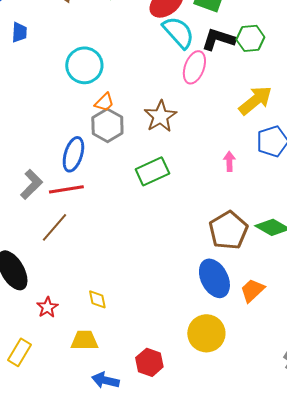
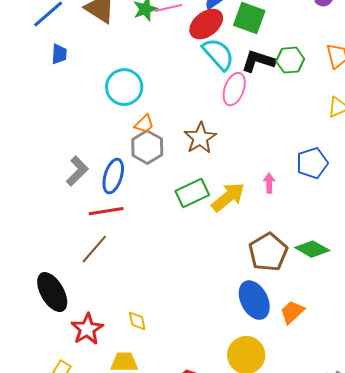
yellow arrow: (255, 100) -> (228, 197), moved
gray L-shape: (31, 184) -> (77, 171), moved
red star: (47, 307) -> (87, 329), size x1.5

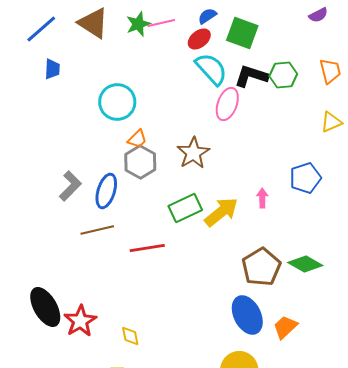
red ellipse: (206, 24) -> (199, 39), size x0.7
red line: (106, 211) -> (147, 248), moved
brown line: (94, 249) -> (97, 230), moved, turned 36
red star: (87, 329) -> (80, 321), moved

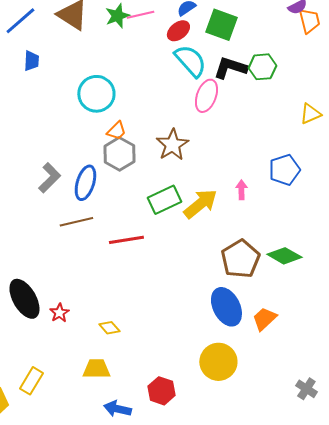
orange trapezoid: (330, 71) -> (309, 21), moved
red star: (80, 321) -> (59, 313), size x0.6
yellow diamond: (130, 336) -> (109, 328), turned -30

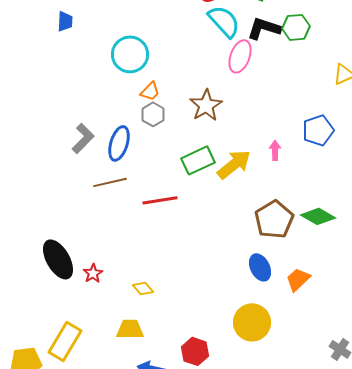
gray hexagon: (119, 154) -> (153, 114), size x0.7
blue ellipse: (226, 307) -> (260, 267), size x0.7
yellow rectangle: (31, 381) -> (65, 341), size x1.4

